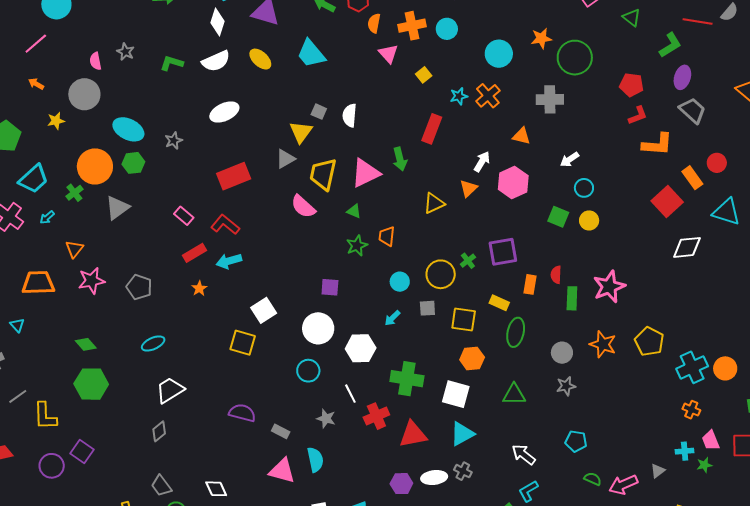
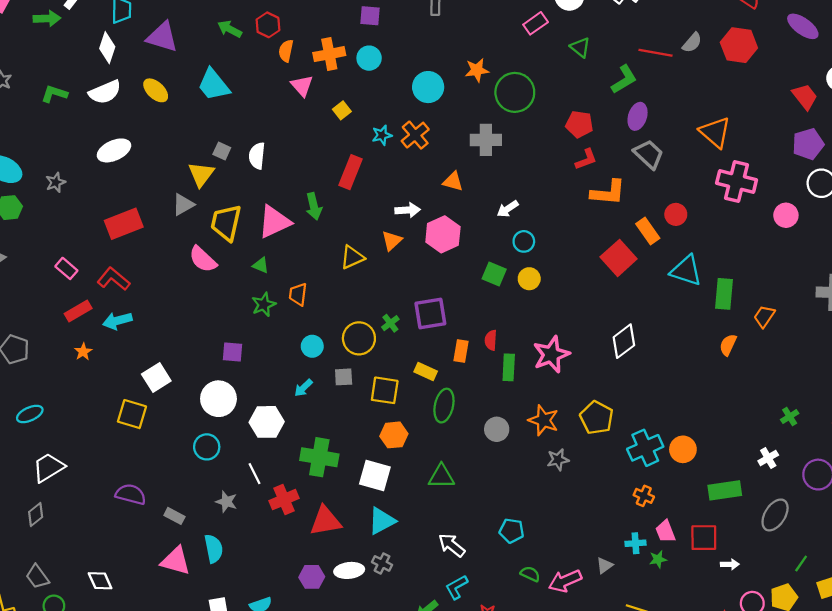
white arrow: (482, 162) -> (408, 210), turned 55
white diamond: (687, 247) -> (624, 341), moved, turned -32
gray star: (566, 386) -> (558, 460), moved

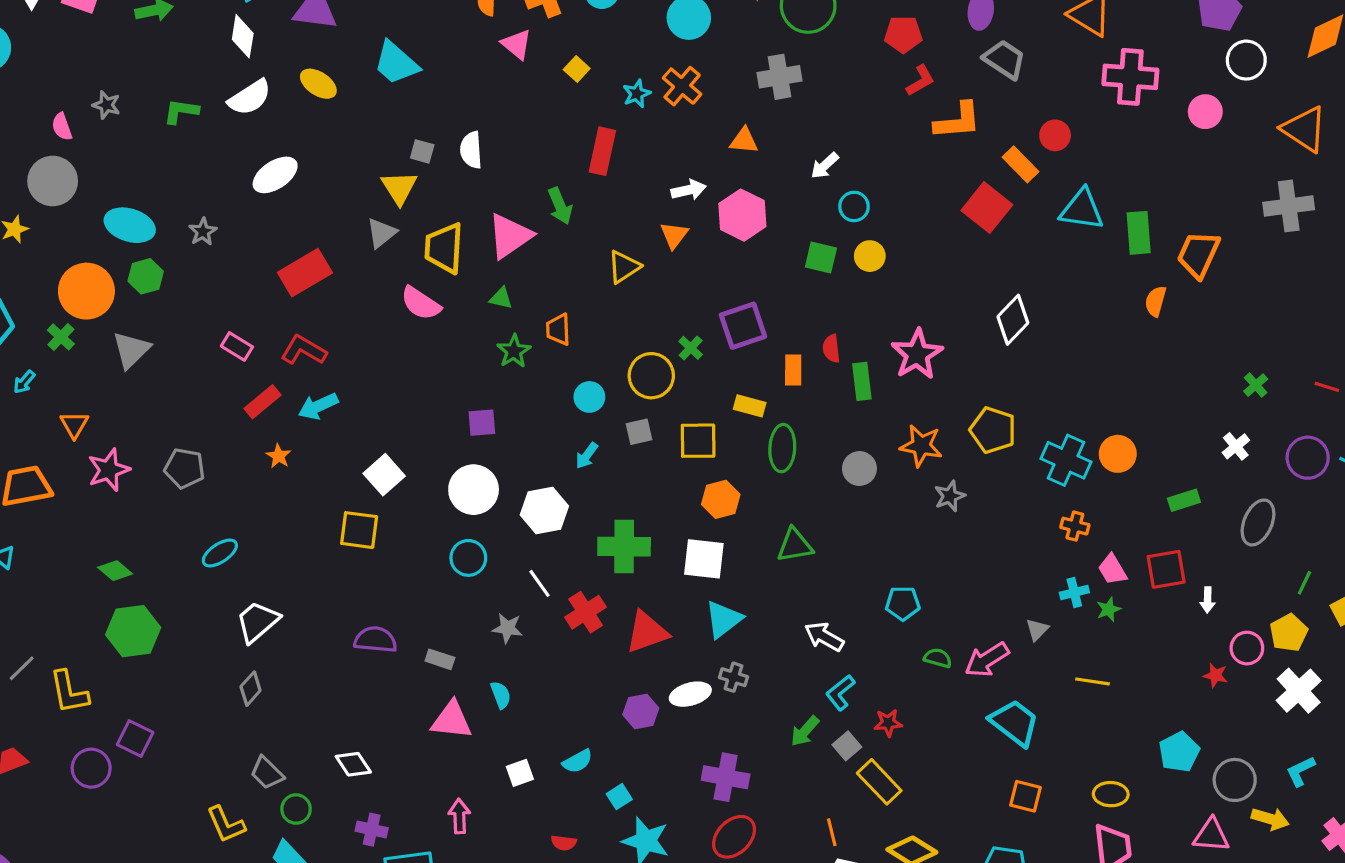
orange trapezoid: (764, 316) -> (1198, 254), size x1.5
cyan cross: (645, 448) -> (1066, 460), turned -32
green rectangle: (725, 490) -> (1184, 500), size x0.7
cyan semicircle: (214, 549) -> (501, 695), size x0.7
white arrow: (730, 564) -> (1208, 600), turned 102

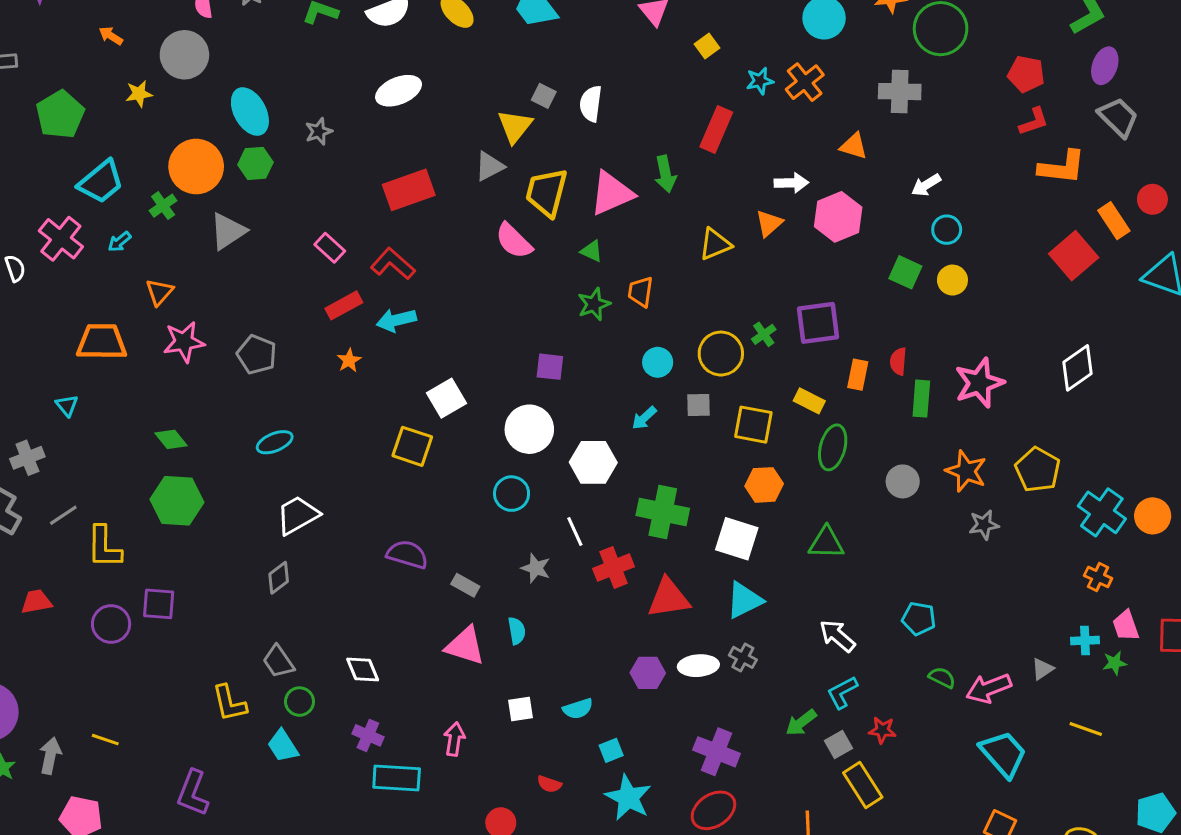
cyan ellipse: (130, 225) -> (250, 112), turned 33
purple square: (135, 739) -> (159, 604), turned -33

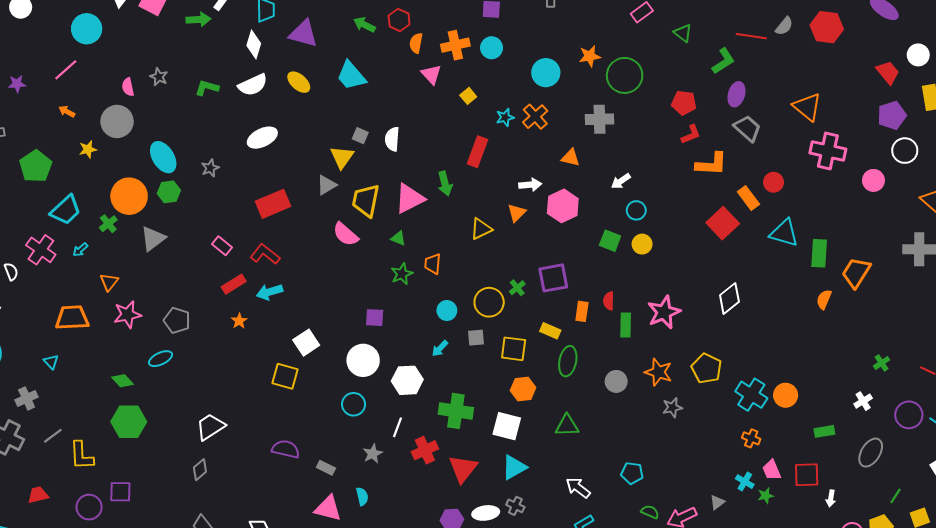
cyan ellipse: (275, 442) -> (161, 359), moved
white line: (575, 531) -> (398, 427), turned 48
gray star: (536, 568) -> (373, 454), turned 30
red triangle: (668, 598) -> (463, 469), turned -40
cyan cross: (1085, 640) -> (745, 482), turned 36

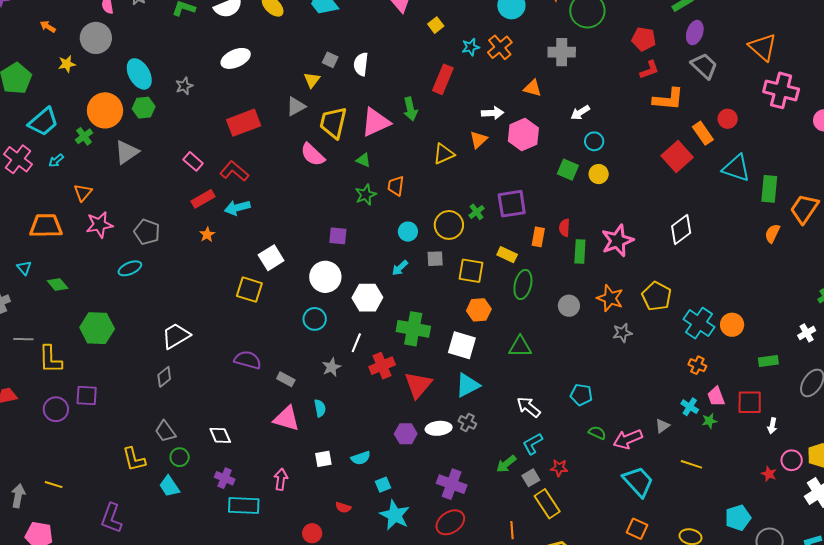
yellow triangle: (342, 157) -> (312, 80), size x0.7
green diamond: (122, 381) -> (58, 285), moved
gray line: (53, 436) -> (23, 339), turned 36

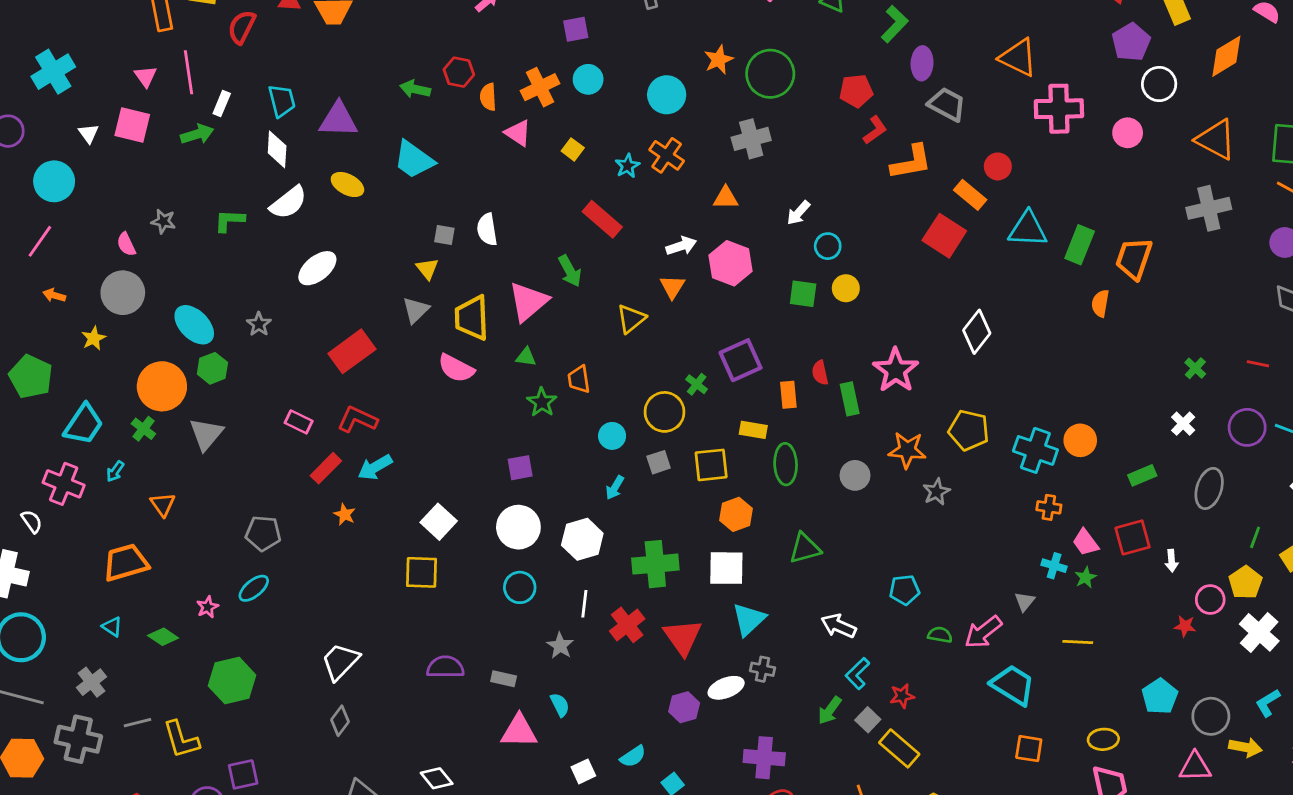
red rectangle: (443, 79) -> (602, 219), turned -56
green rectangle: (769, 189) -> (1080, 245), turned 32
pink star: (99, 225) -> (208, 607), moved, size x0.6

